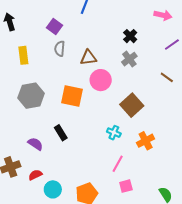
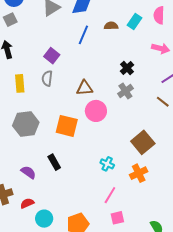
gray semicircle: (60, 49) -> (47, 78), moved
brown line: (167, 77) -> (163, 102), moved
brown square: (132, 105) -> (143, 142), moved

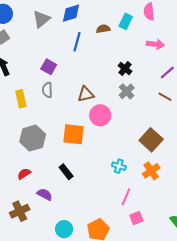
purple semicircle: (28, 172) -> (45, 194), moved
red semicircle: (27, 203) -> (24, 174), moved

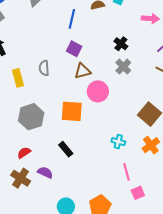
purple square: (49, 67) -> (74, 49), moved
pink line: (126, 197) -> (127, 172), turned -36
brown cross: (20, 211) -> (21, 178), moved, turned -30

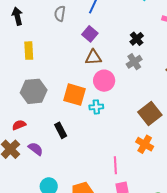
gray semicircle: (44, 68) -> (60, 14), moved
cyan cross: (118, 142) -> (96, 107), moved, turned -32
orange cross: (151, 145) -> (145, 144), turned -36

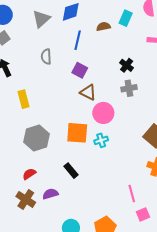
brown triangle: (93, 57) -> (88, 92), turned 42
gray cross: (134, 62) -> (129, 88), turned 35
purple semicircle: (36, 149) -> (50, 194), turned -42

